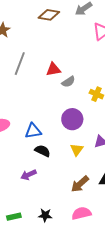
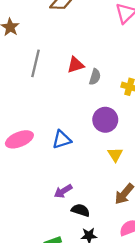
gray semicircle: (68, 82) -> (95, 77), turned -32
black semicircle: (43, 151) -> (81, 210), moved

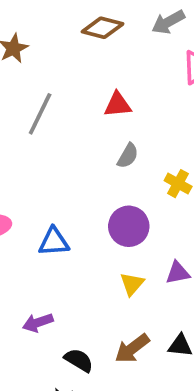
red triangle: (76, 65) -> (118, 105), moved
black semicircle: (81, 210) -> (79, 360), moved

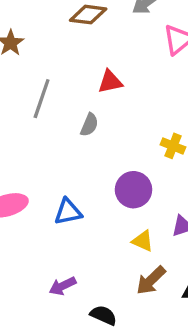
gray semicircle: (128, 156) -> (89, 125), moved
yellow triangle: (132, 284) -> (143, 241), turned -40
brown arrow: (132, 349) -> (151, 280), moved

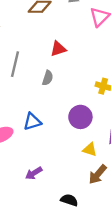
blue triangle: (68, 212) -> (32, 122), moved
purple arrow: (63, 286) -> (34, 173), moved

